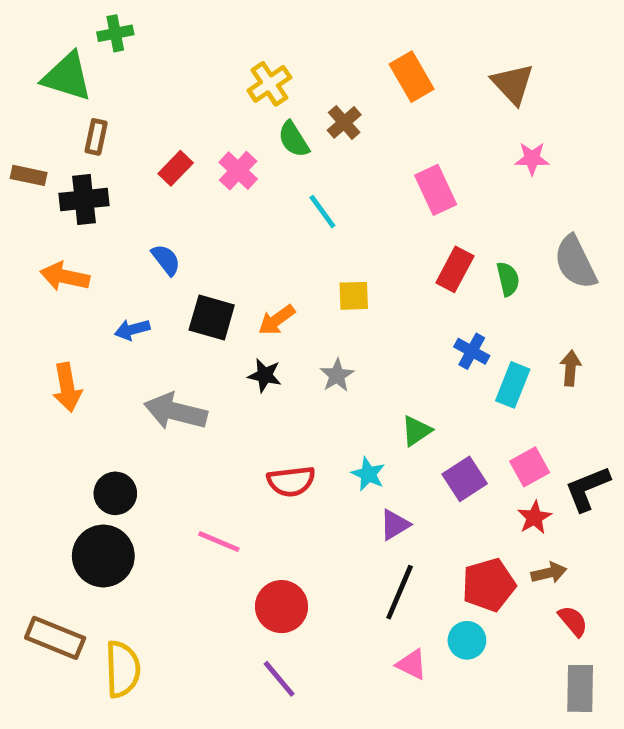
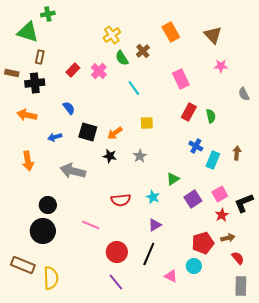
gray semicircle: (575, 262) -> (244, 94), moved, size x0.6
purple triangle: (395, 525) -> (155, 225), moved
black line: (400, 592) -> (149, 254), moved

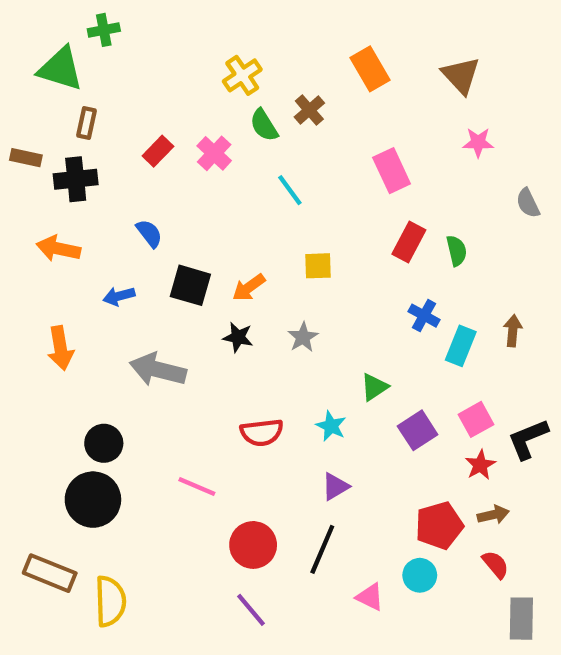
red semicircle: (238, 258) -> (495, 564), moved

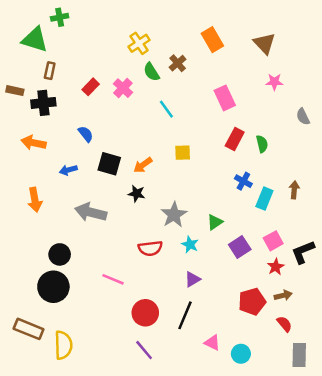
gray star: (303, 337) -> (174, 215), moved, size x1.5
cyan circle: (420, 575) -> (241, 354), moved

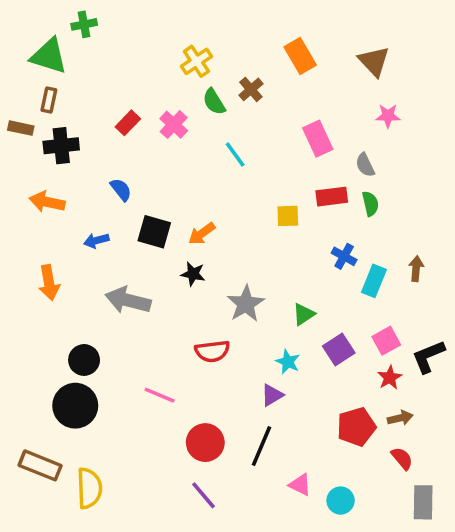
brown rectangle: (50, 71) -> (49, 100), moved
gray semicircle: (303, 117) -> (365, 165), moved
red rectangle: (235, 139) -> (332, 197), turned 55
yellow square: (183, 153) -> (288, 216), moved
cyan star: (190, 244) -> (288, 362), moved

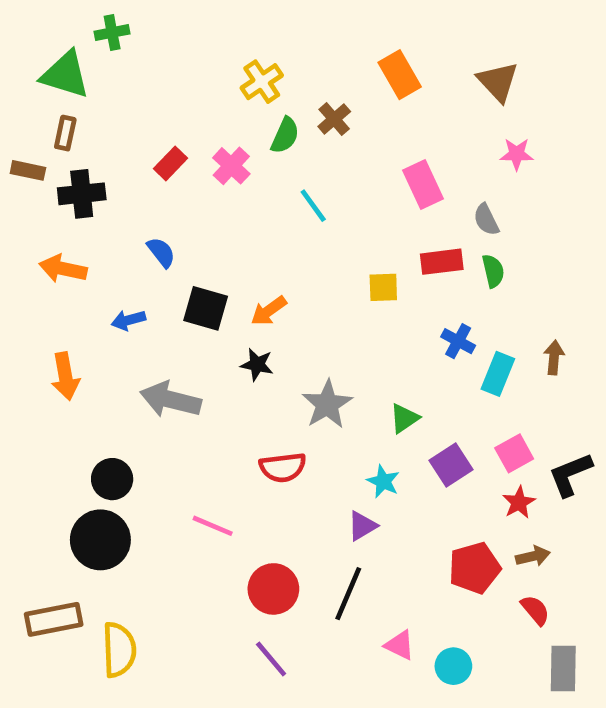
green semicircle: (214, 102) -> (285, 135), turned -124
brown rectangle: (40, 465) -> (54, 619), turned -33

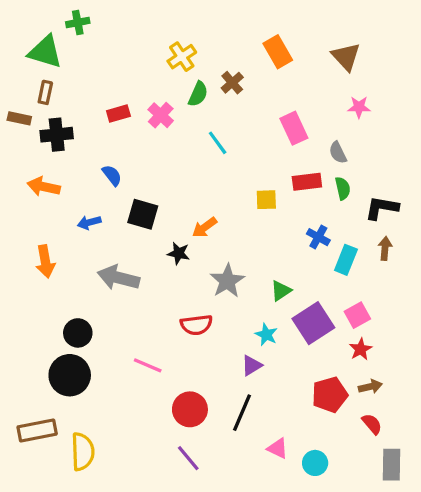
red rectangle: (171, 163) -> (118, 114), turned 30
orange arrow: (269, 311) -> (205, 227), moved
purple square: (451, 465) -> (313, 323), size x1.4
black L-shape: (570, 474) -> (382, 208), moved, turned 32

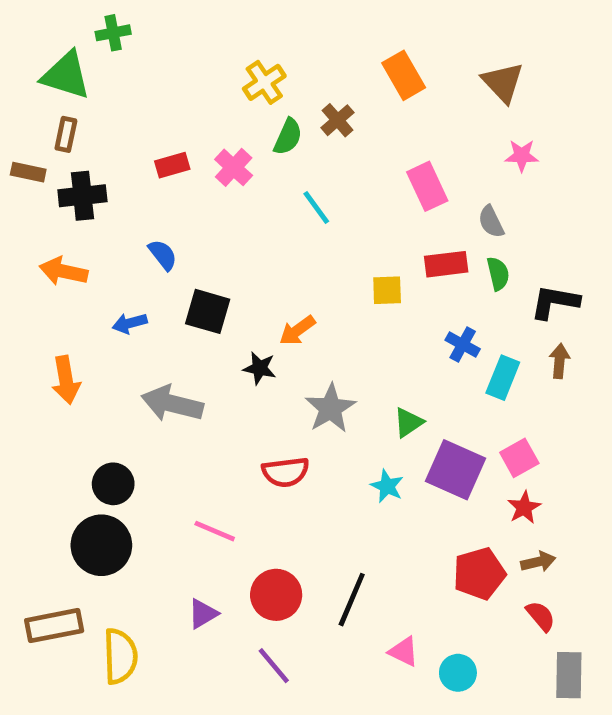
purple square: (313, 323) -> (456, 470), turned -33
purple triangle: (252, 365) -> (203, 614), moved

